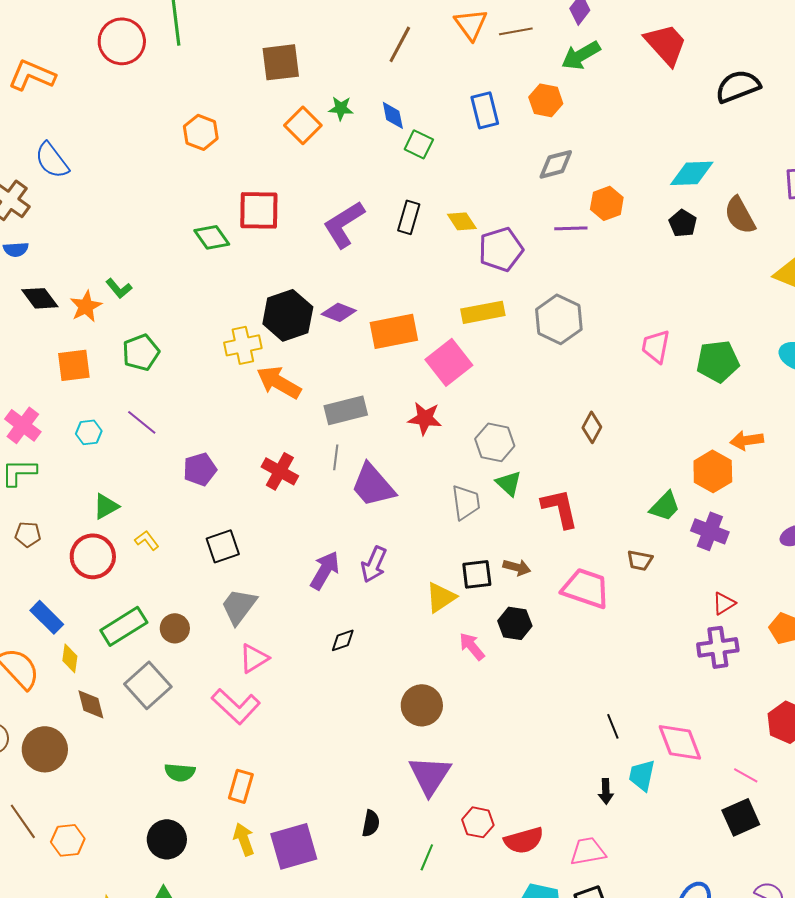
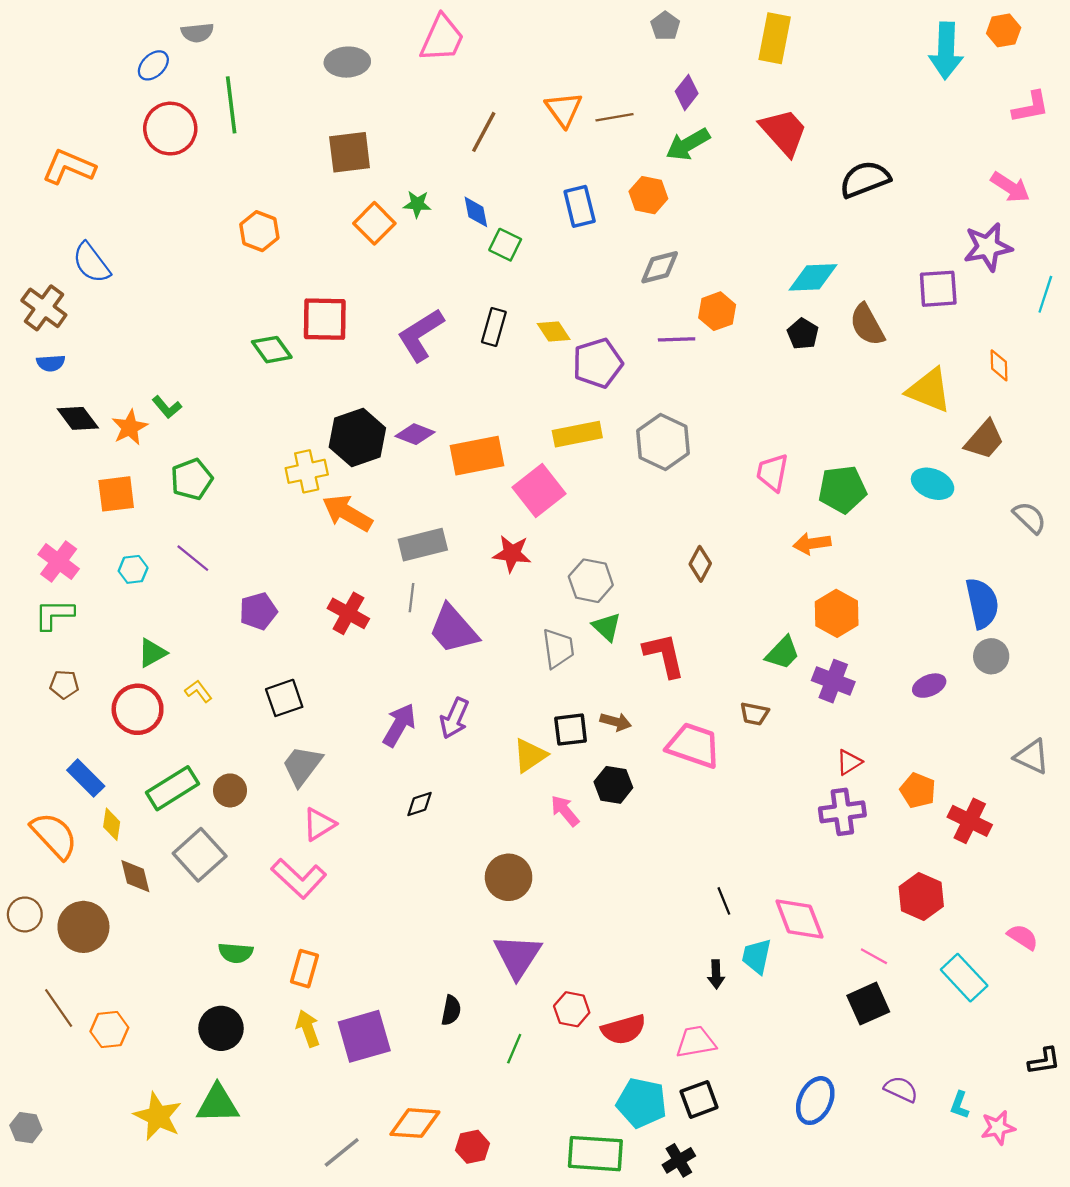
orange arrow: (747, 440) -> (812, 544), moved

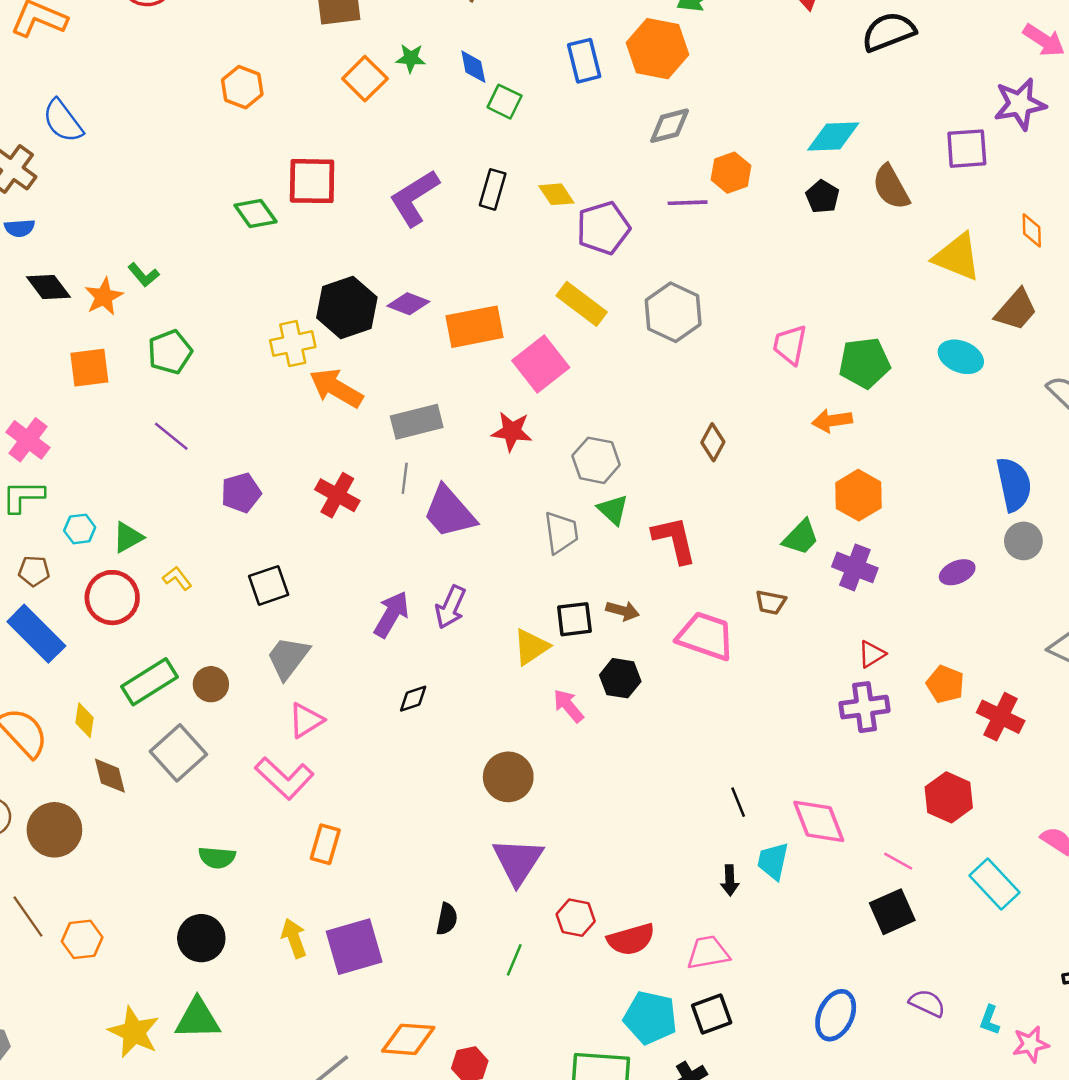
orange hexagon: (648, 195) -> (657, 49), size x1.5
yellow rectangle: (577, 434) -> (582, 304), turned 48
cyan hexagon: (133, 569) -> (80, 529), moved
blue rectangle: (86, 778) -> (36, 634), moved, size x1.4
orange rectangle: (304, 969) -> (325, 844), moved

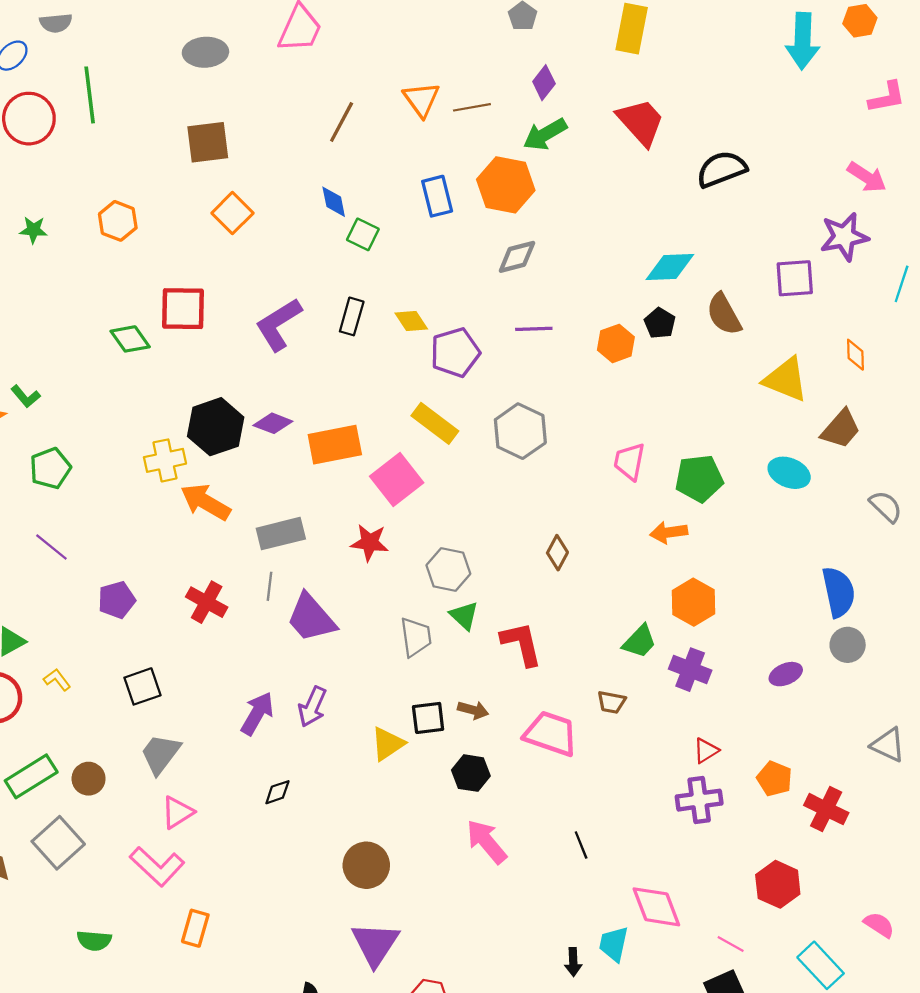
green star: (411, 58) -> (33, 230), moved
orange hexagon: (731, 173) -> (616, 343), moved
pink arrow: (568, 706) -> (487, 842), moved, size x1.4
black line: (738, 802) -> (581, 845), moved

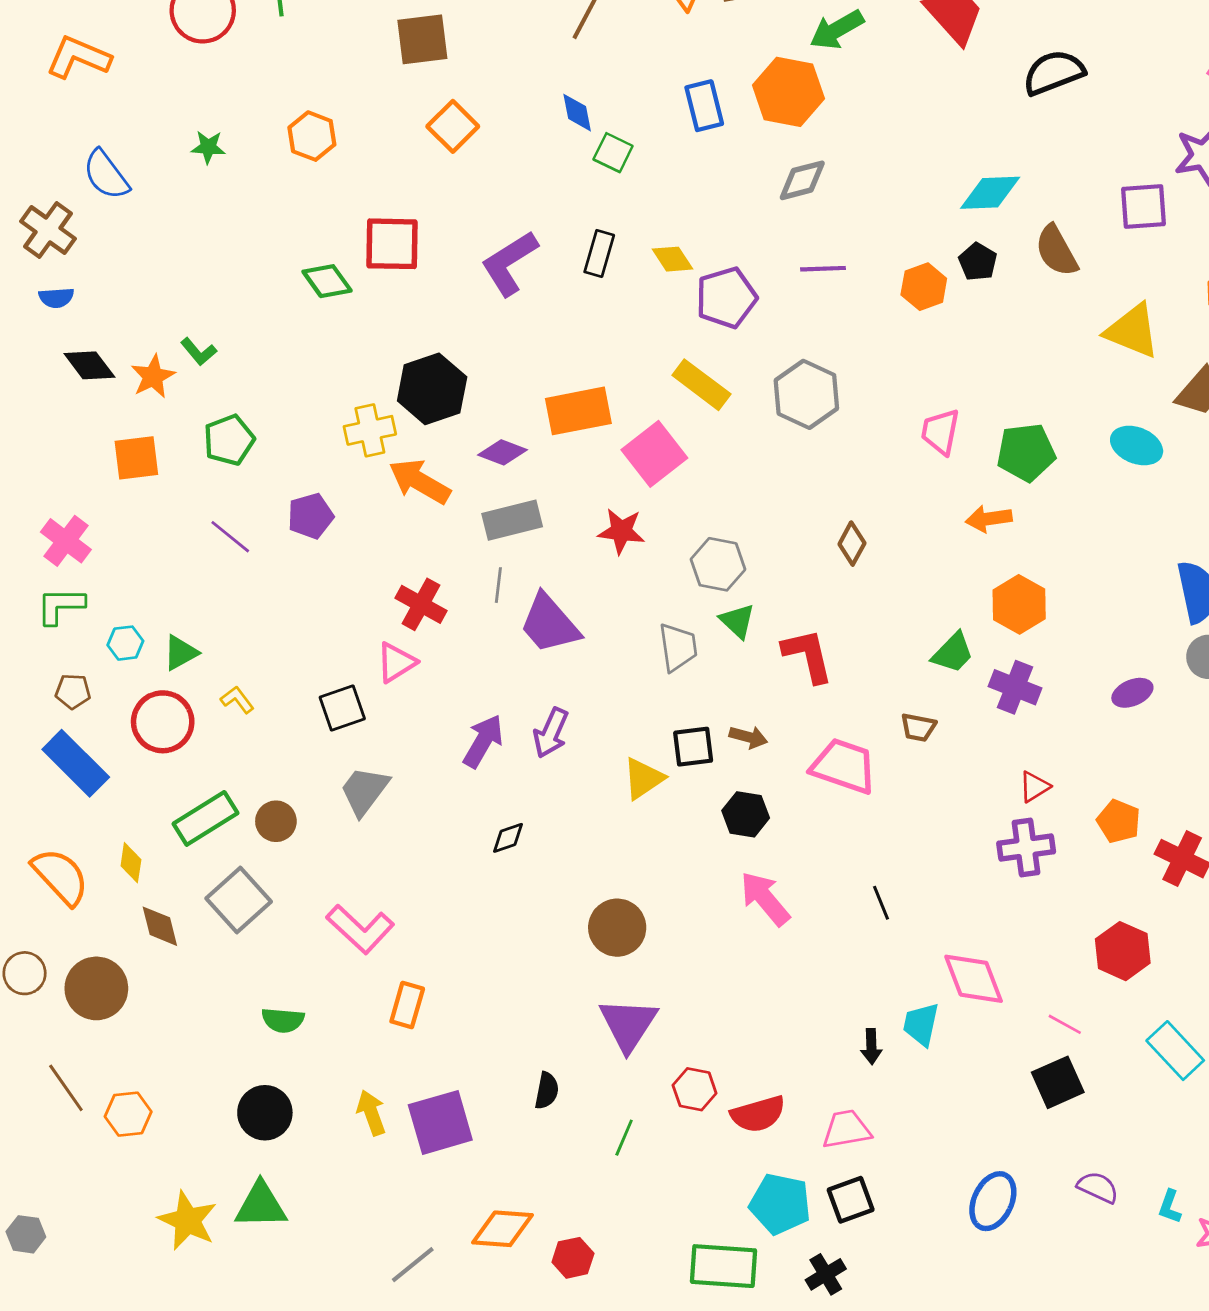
purple diamond: (273, 423) -> (502, 452), moved
purple pentagon: (117, 600) -> (310, 516), moved
pink triangle: (177, 812) -> (396, 662), moved

